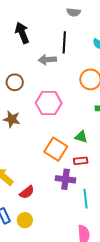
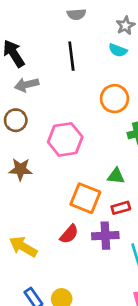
gray arrow: (47, 60) -> (27, 85), moved
red semicircle: (27, 192) -> (69, 234), moved

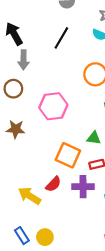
black line: (71, 56) -> (61, 38), turned 35
gray arrow: (27, 85) -> (24, 60), turned -78
yellow arrow: (23, 247) -> (30, 196), moved

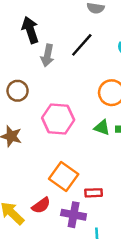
gray arrow: (24, 60) -> (47, 55), moved
green triangle: (94, 138) -> (102, 128), moved

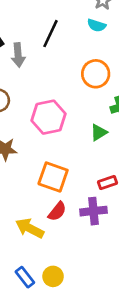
green triangle: (102, 128) -> (99, 133), moved, turned -35
orange square: (64, 177) -> (53, 177), moved

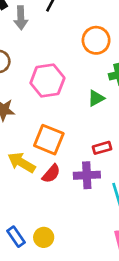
yellow arrow: (30, 228) -> (21, 163), moved

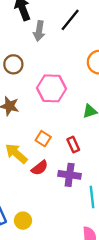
orange square: (49, 140) -> (43, 139), size x0.6
red rectangle: (102, 148) -> (73, 145), moved, turned 70

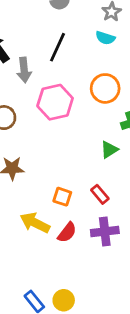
pink hexagon: (52, 88) -> (55, 102), moved

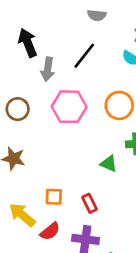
green triangle: (109, 150) -> (109, 164), turned 42
orange square: (62, 197) -> (54, 197), turned -30

